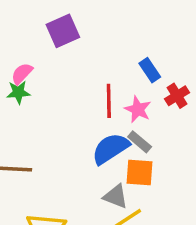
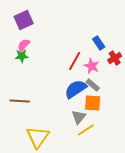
purple square: (63, 31) -> (24, 20), moved
red line: (109, 101) -> (75, 61), turned 30
gray triangle: (116, 196) -> (79, 117), turned 49

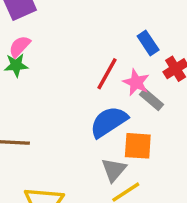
gray rectangle: (93, 85) -> (152, 100), moved

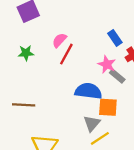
pink semicircle: (20, 46) -> (59, 40), moved
red line: (107, 74) -> (66, 54), moved
blue semicircle: (109, 122) -> (88, 91), turned 40

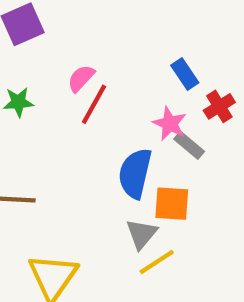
blue semicircle: (88, 91) -> (135, 173), turned -84

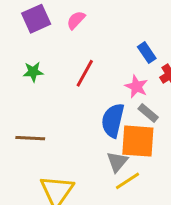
pink semicircle: (81, 78) -> (76, 20), moved
gray rectangle: (189, 145) -> (148, 113), moved
orange square: (172, 204) -> (138, 141), size x1.4

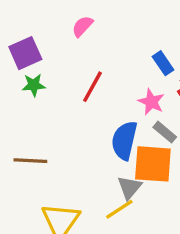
purple square: (36, 19) -> (25, 53), moved
yellow line: (128, 181) -> (119, 209), moved

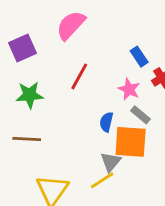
pink semicircle: (82, 26) -> (71, 25), size x1.6
green star: (34, 85) -> (30, 95), moved, size x1.4
blue semicircle: (124, 140) -> (106, 122), size x0.6

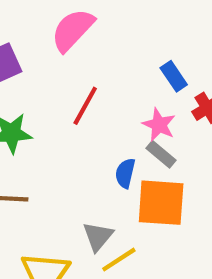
gray rectangle: (141, 115) -> (161, 154), moved
gray triangle: (111, 162) -> (98, 236), moved

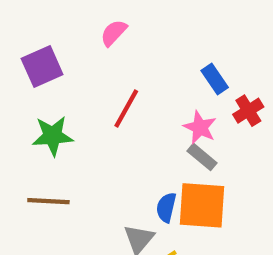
pink semicircle: (73, 30) -> (114, 33), size x0.6
blue semicircle: (125, 173) -> (166, 207), moved

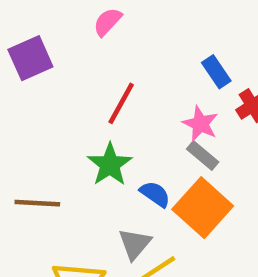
green star: (53, 136) -> (110, 165), moved, turned -30
orange square: (202, 205) -> (203, 208), turned 38
blue semicircle: (166, 207) -> (155, 194), moved, turned 112

